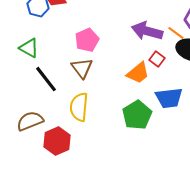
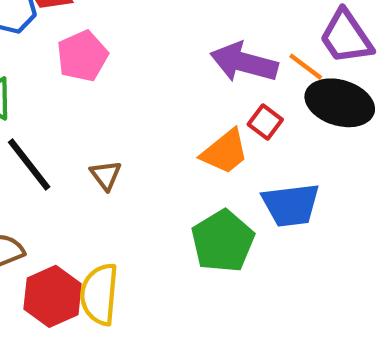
pink pentagon: (87, 40) -> (82, 56), moved
brown triangle: (82, 68) -> (106, 175), moved, size x0.7
yellow semicircle: (79, 107) -> (99, 294), moved

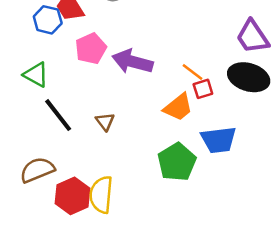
purple arrow: (244, 62) -> (132, 62), moved
orange line: (306, 67) -> (193, 72), moved
red square: (265, 122) -> (203, 89), turned 36

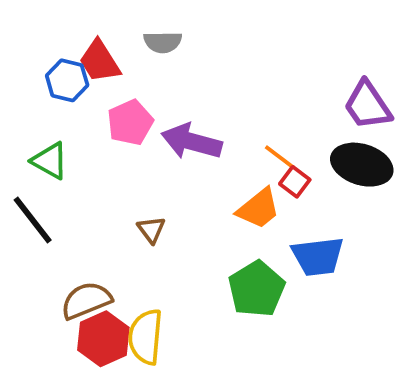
red square: (203, 89) -> (295, 182), turned -36
black line: (58, 115) -> (33, 220), moved
brown semicircle: (37, 170) -> (86, 300), moved

